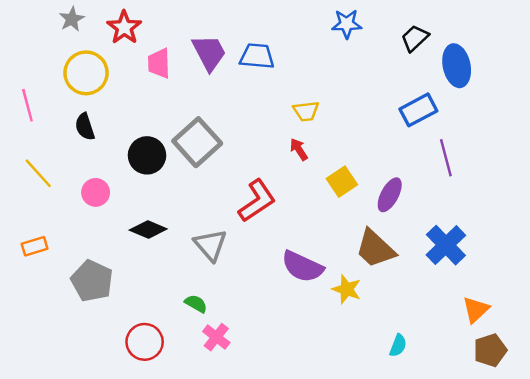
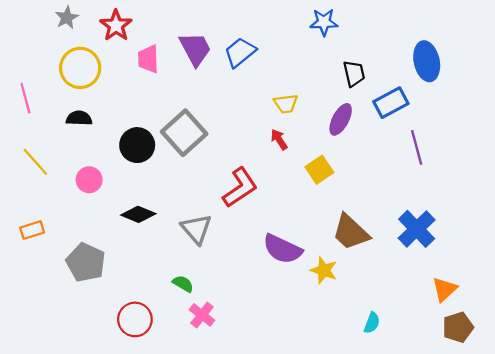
black trapezoid: (415, 38) -> (354, 74), moved, turned 120
blue trapezoid: (257, 56) -> (240, 52), turned -44
black semicircle: (85, 127) -> (79, 118), turned 110
purple ellipse: (390, 195) -> (341, 119), moved

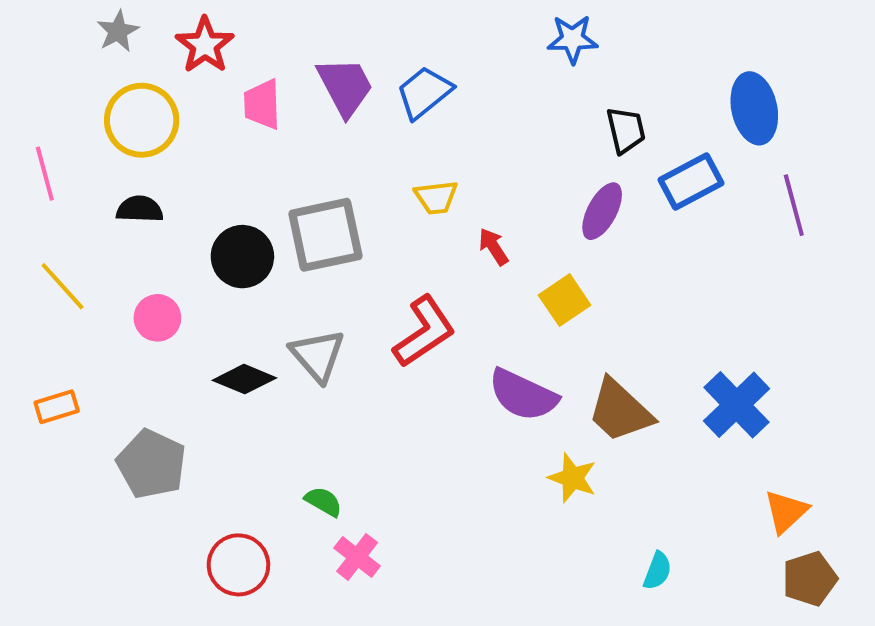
yellow trapezoid: (286, 104) -> (436, 197), moved
gray square: (184, 133) -> (325, 235), turned 30
purple line: (417, 147) -> (794, 205), moved
gray triangle: (196, 229) -> (318, 355), moved
purple semicircle: (282, 249) -> (523, 395), moved

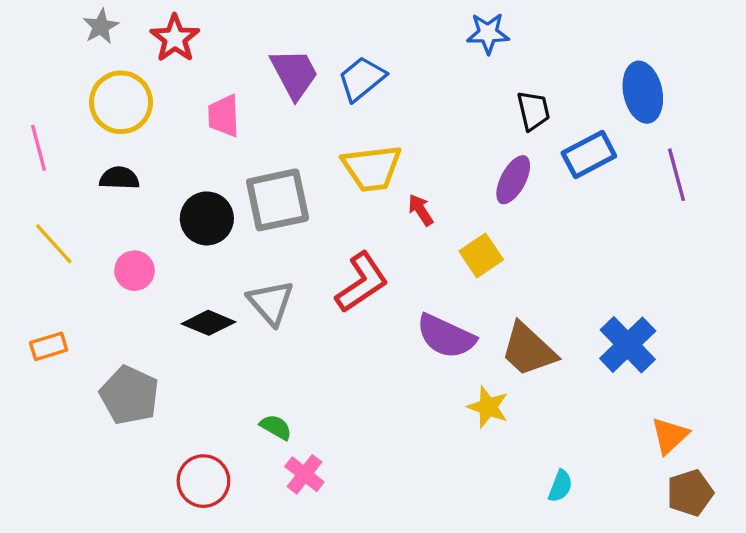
pink trapezoid: (262, 104) -> (224, 116), moved
yellow trapezoid: (436, 197) -> (372, 168), size x1.6

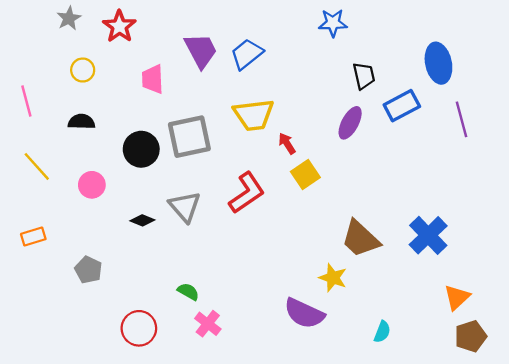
yellow circle: (121, 102) -> (83, 70), size x0.6
yellow square: (481, 255) -> (305, 174), moved
black diamond: (209, 323) -> (142, 220), size x0.7
purple semicircle: (446, 336) -> (304, 313), moved
gray pentagon: (129, 395) -> (88, 270), size x0.7

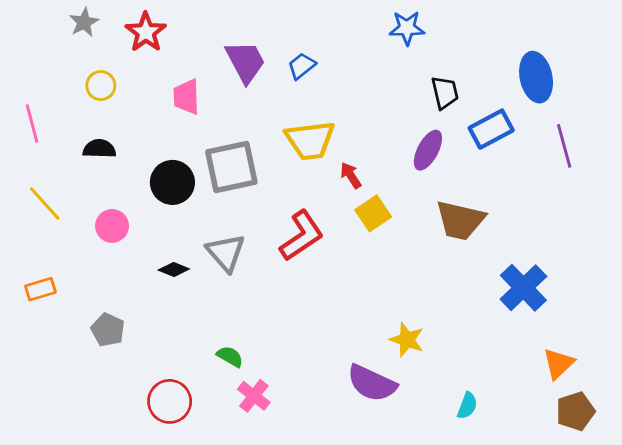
blue trapezoid: (247, 54) -> (302, 66), size x0.7
brown trapezoid: (360, 239) -> (460, 220), moved, turned -30

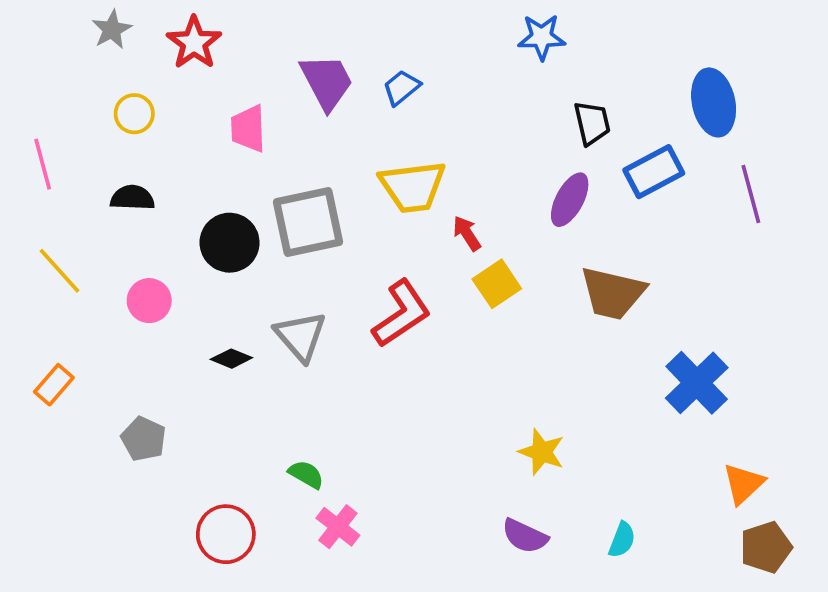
orange rectangle: (40, 289) -> (54, 385), turned -32
purple semicircle: (372, 383) -> (525, 536), moved, size x0.7

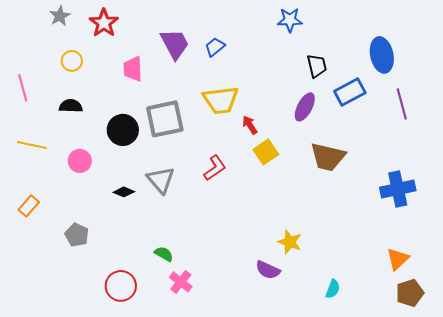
yellow line: (59, 271) -> (32, 145), turned -36
red L-shape: (401, 314) -> (215, 168), size x0.7
blue cross: (697, 383) -> (398, 189), moved, turned 32
purple semicircle: (525, 536) -> (268, 270), moved

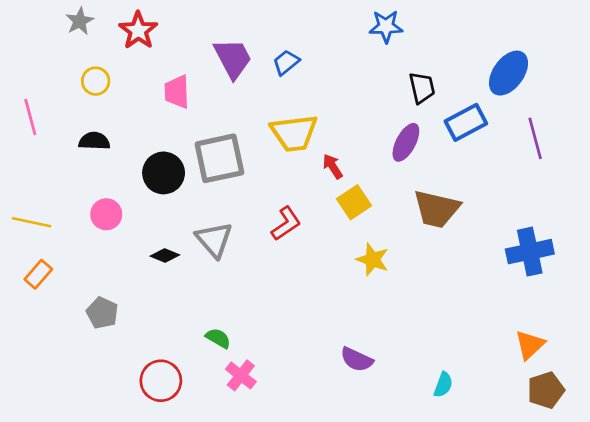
blue ellipse: (382, 55) -> (508, 73), turned 48
yellow line: (32, 145) -> (32, 222), moved
yellow star: (290, 242) -> (373, 260), moved

